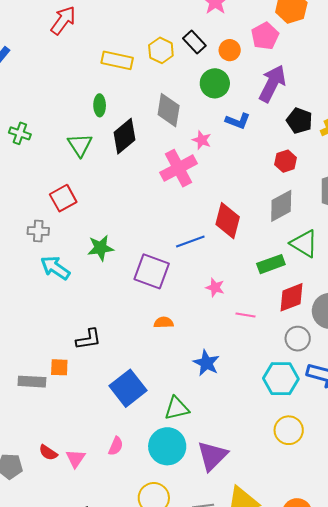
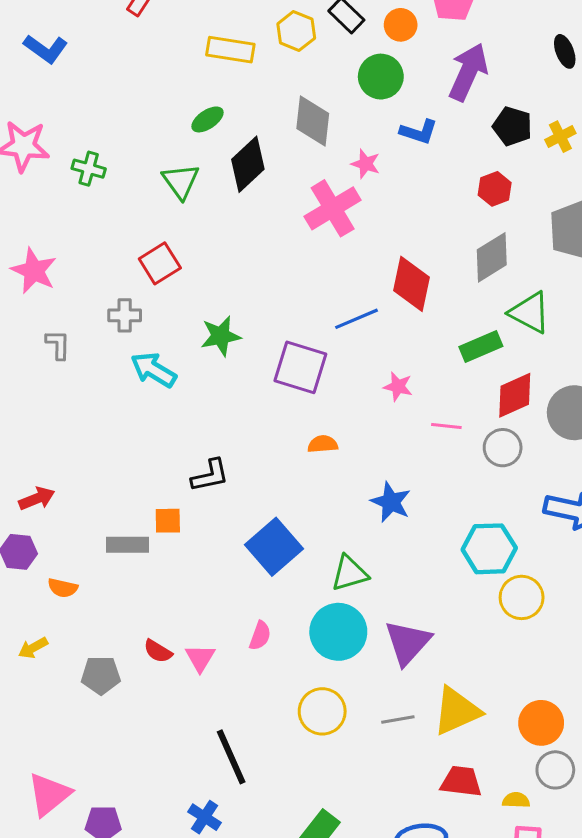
green ellipse: (100, 105) -> (208, 119), turned 60
gray circle: (298, 339) -> (503, 448), moved
cyan hexagon: (281, 379) -> (489, 549), moved

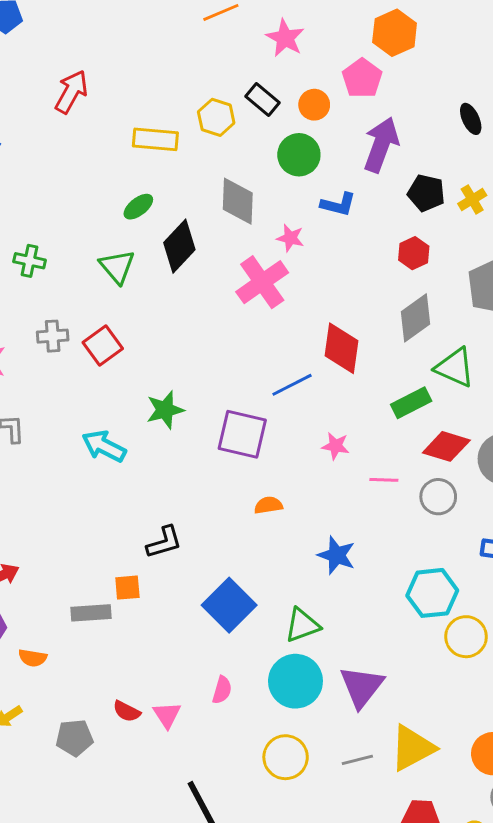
gray cross: (125, 315) -> (53, 336), moved
red diamond: (515, 395) -> (446, 446), turned 45

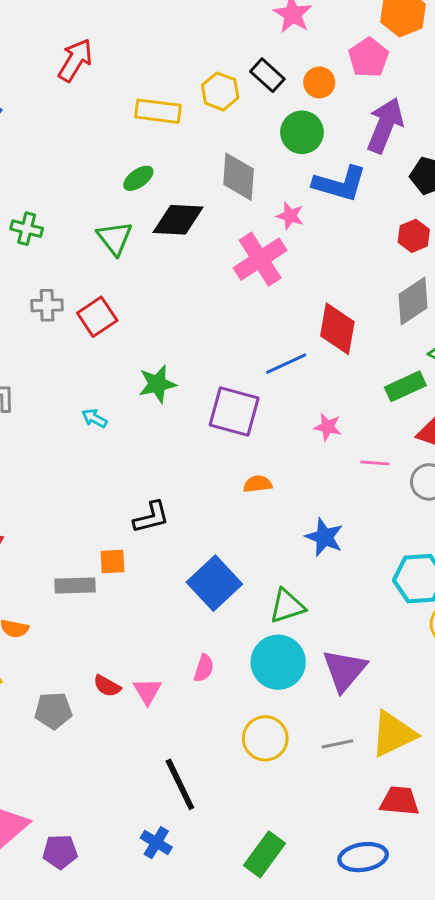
blue L-shape: (338, 204) -> (340, 184), size x1.5
black diamond: (179, 246) -> (178, 220), turned 48
cyan arrow: (104, 446) -> (94, 418), size x0.6

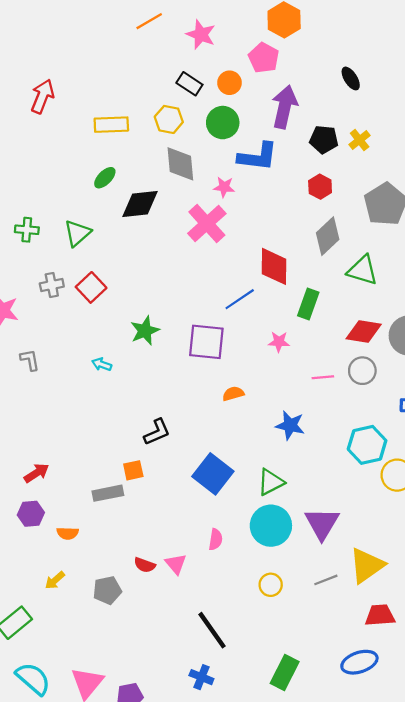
yellow hexagon: (220, 91) -> (169, 119), moved
green triangle: (115, 238) -> (77, 233), moved, turned 36
green rectangle: (405, 386) -> (308, 304), moved, turned -36
pink line: (375, 463) -> (323, 377), moved
yellow circle: (265, 738) -> (271, 585), size x0.7

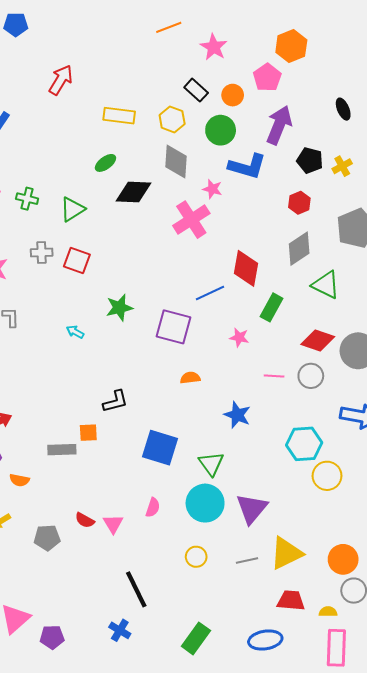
red square: (91, 287) -> (77, 260), turned -36
blue square: (213, 474) -> (160, 448), turned -30
green triangle: (271, 482) -> (211, 464), turned -48

